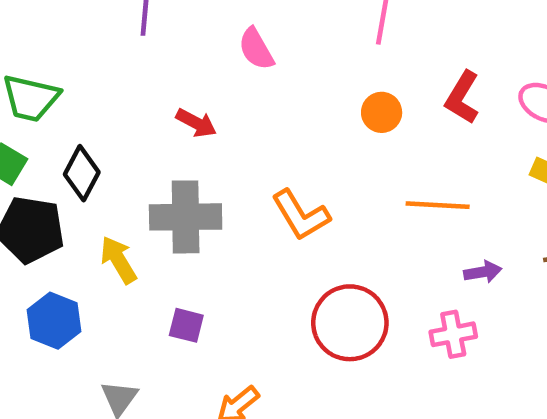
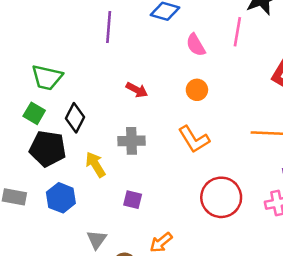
pink semicircle: (256, 49) -> (196, 45), moved
orange circle: (382, 112) -> (197, 90), moved
gray cross: (186, 217) -> (132, 141), size x0.7

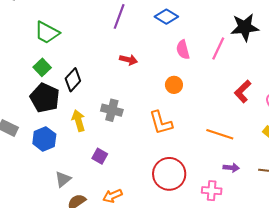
green trapezoid: (47, 77) -> (47, 33), moved
red arrow: (137, 90) -> (128, 60), moved, turned -30

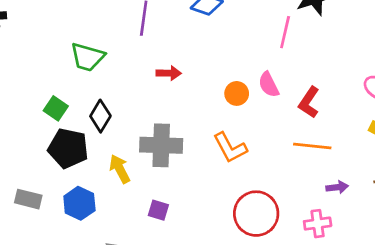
green trapezoid: (47, 33) -> (87, 57), moved
pink semicircle: (183, 50) -> (269, 85), moved
red L-shape: (243, 91) -> (309, 102), moved
gray cross: (112, 110) -> (161, 145), size x1.4

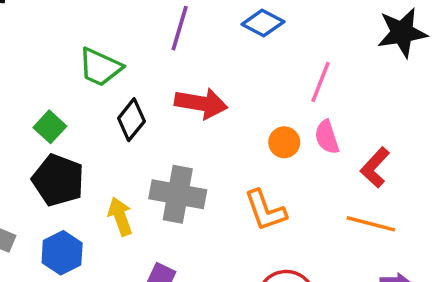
pink line: (285, 32) -> (320, 82), moved
red arrow: (169, 73) -> (201, 103), size x1.6
black diamond: (100, 116) -> (131, 120), moved

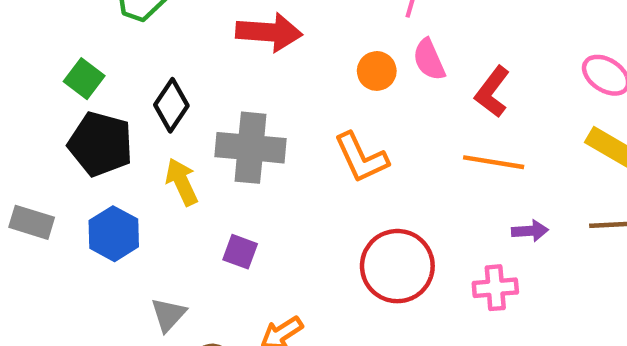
black diamond: (131, 120) -> (171, 105), moved

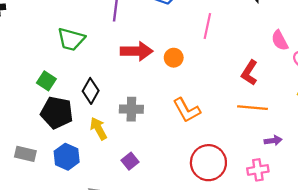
pink semicircle: (429, 60) -> (280, 40), moved
orange circle: (377, 71) -> (174, 58), moved
gray cross: (251, 148) -> (131, 109), size x0.7
purple square: (240, 252) -> (130, 161), turned 35

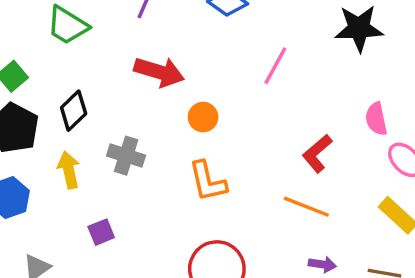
orange circle: (174, 58) -> (203, 117), moved

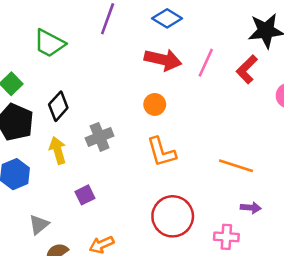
red arrow: (159, 72) -> (163, 60), moved
red L-shape: (317, 154) -> (247, 69), moved
gray cross: (126, 156) -> (100, 137), turned -36

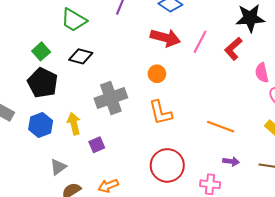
black diamond: (58, 106) -> (81, 56), moved, turned 60
gray cross: (100, 137) -> (111, 98), size x1.4
yellow arrow: (58, 150) -> (74, 124), moved

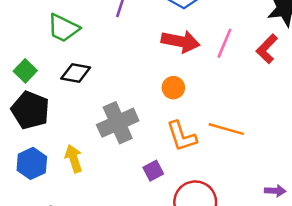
orange line: (221, 127) -> (226, 129), moved
purple square: (97, 145) -> (153, 171), moved

